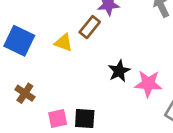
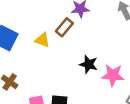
black star: (119, 71) -> (89, 64), turned -30

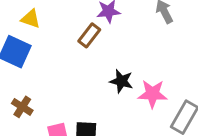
yellow triangle: (42, 40) -> (31, 19), moved

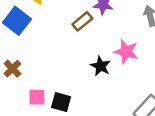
pink star: (153, 94) -> (126, 52), moved

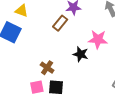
brown cross: (12, 69) -> (47, 68), moved

